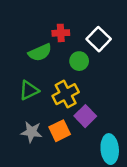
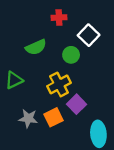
red cross: (61, 33) -> (59, 18), moved
green triangle: (29, 90) -> (14, 80), moved

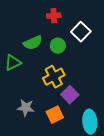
green circle: (71, 55) -> (58, 46), moved
green triangle: (14, 80) -> (13, 63), moved
orange square: (53, 117) -> (55, 115), moved

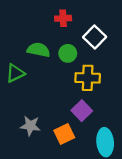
green semicircle: (33, 43) -> (39, 50), turned -144
yellow cross: (54, 77) -> (88, 78), moved, turned 30

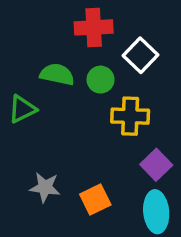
red cross: (63, 18) -> (94, 27), size x1.5
purple square: (82, 111) -> (156, 165), moved

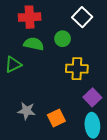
red cross: (94, 27) -> (30, 17), moved
white square: (141, 55) -> (82, 17), moved
green circle: (101, 80) -> (63, 39), moved

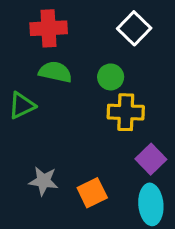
green circle: (63, 39) -> (111, 77), moved

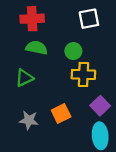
white square: (134, 28) -> (89, 19), turned 35
green triangle: (22, 105) -> (24, 78), moved
orange square: (92, 193) -> (61, 113), moved

